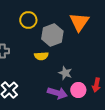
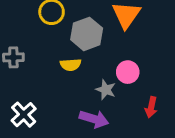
pink circle: (78, 90) -> (128, 72), moved

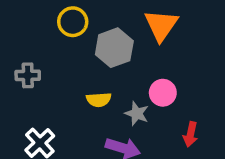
yellow semicircle: (71, 65) -> (99, 100), moved

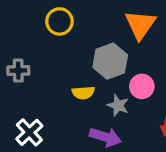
gray hexagon: (114, 48) -> (110, 61), moved

